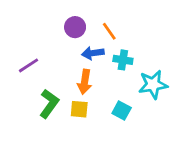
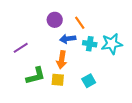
cyan star: (153, 85) -> (112, 44), moved
green L-shape: (49, 104) -> (36, 76), turned 40
cyan square: (122, 111) -> (89, 81), turned 32

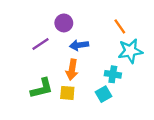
orange line: (80, 23) -> (120, 26), moved
cyan cross: (90, 44) -> (113, 74), moved
purple line: (21, 48) -> (40, 44), moved

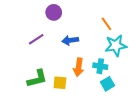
purple circle: (64, 23) -> (54, 12), moved
orange arrow: (72, 70) -> (79, 67), moved
cyan square: (103, 94) -> (107, 84), moved

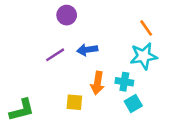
orange line: (106, 24) -> (146, 28), moved
purple line: (36, 39) -> (55, 55), moved
green L-shape: (37, 79) -> (22, 110), moved

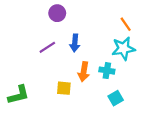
blue arrow: (87, 50) -> (75, 43), turned -77
cyan square: (133, 104) -> (116, 98), moved

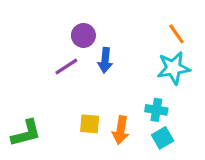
purple circle: (57, 13) -> (83, 35), moved
cyan cross: (107, 71) -> (156, 110), moved
orange arrow: (84, 72) -> (121, 130), moved

